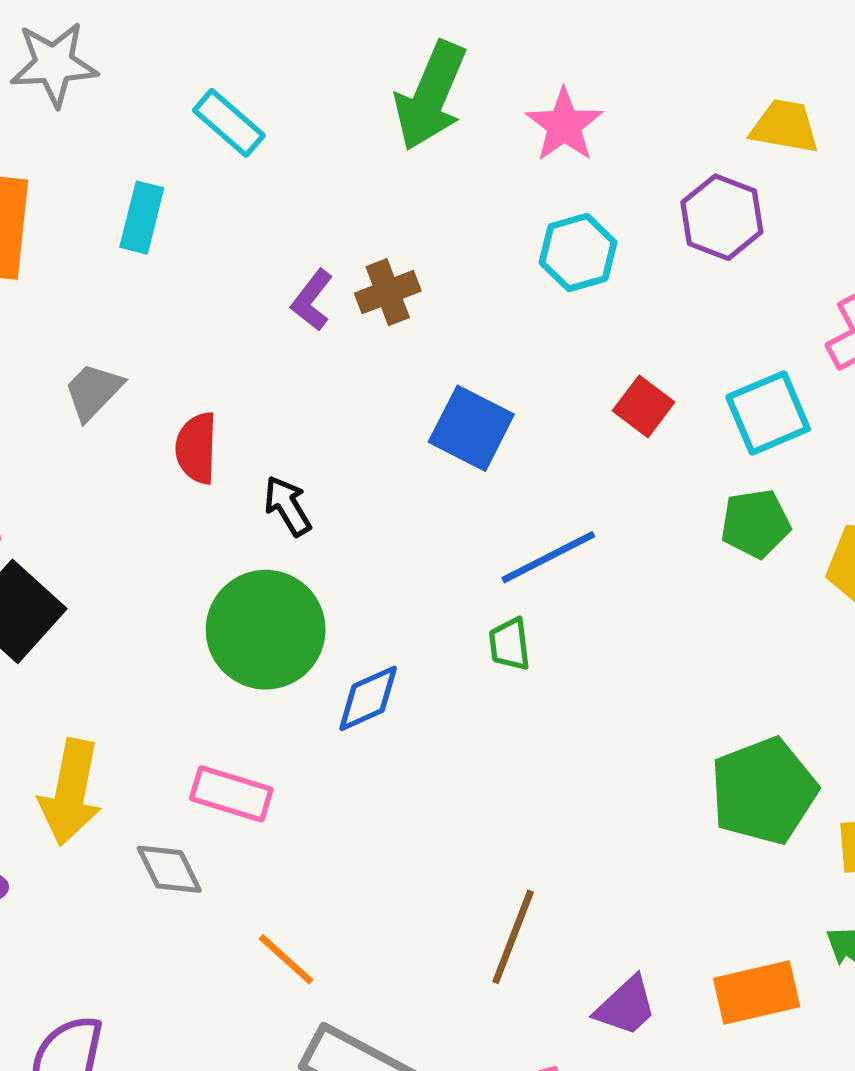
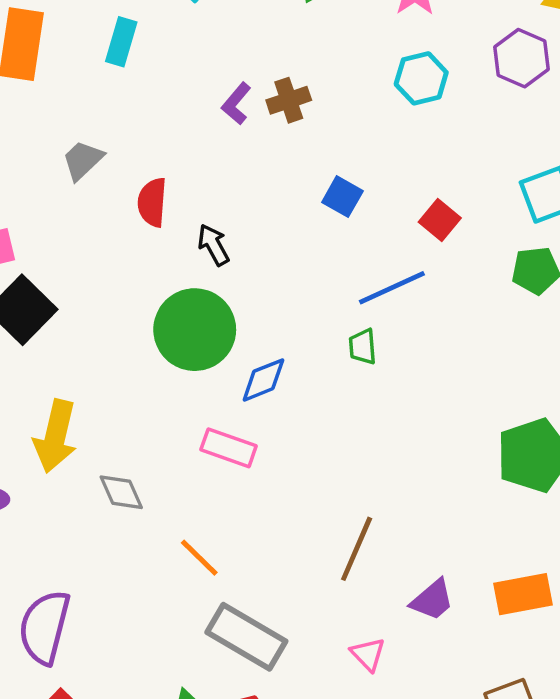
red square: (644, 406) -> (440, 220), moved
blue square: (471, 428) -> (342, 197), size x0.7
pink rectangle: (231, 794) -> (229, 448), moved

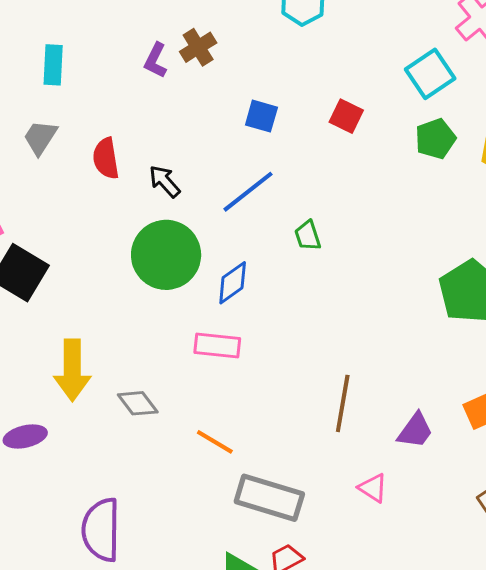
cyan rectangle: (121, 42) -> (53, 65), moved
blue line: (392, 288) -> (248, 192), moved

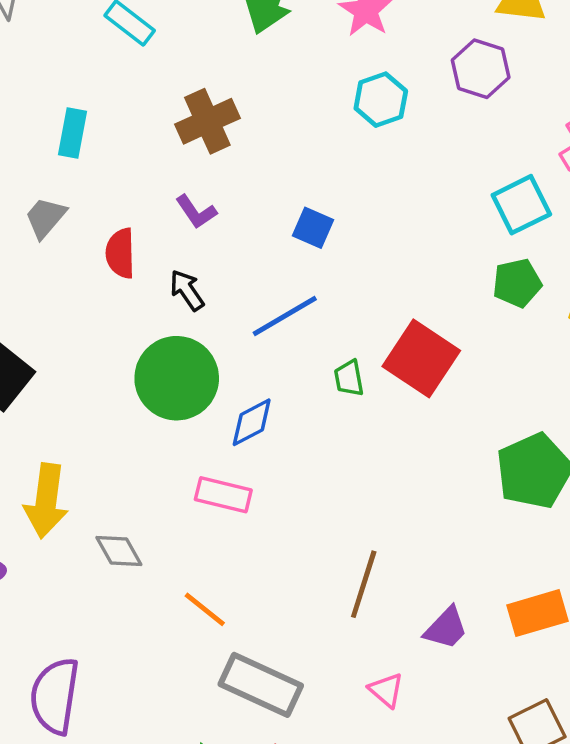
brown cross: (198, 47) -> (207, 121), moved, size x1.4
purple L-shape: (156, 60) -> (196, 212), moved, turned -69
red square: (346, 116) -> (421, 358), moved, size x1.8

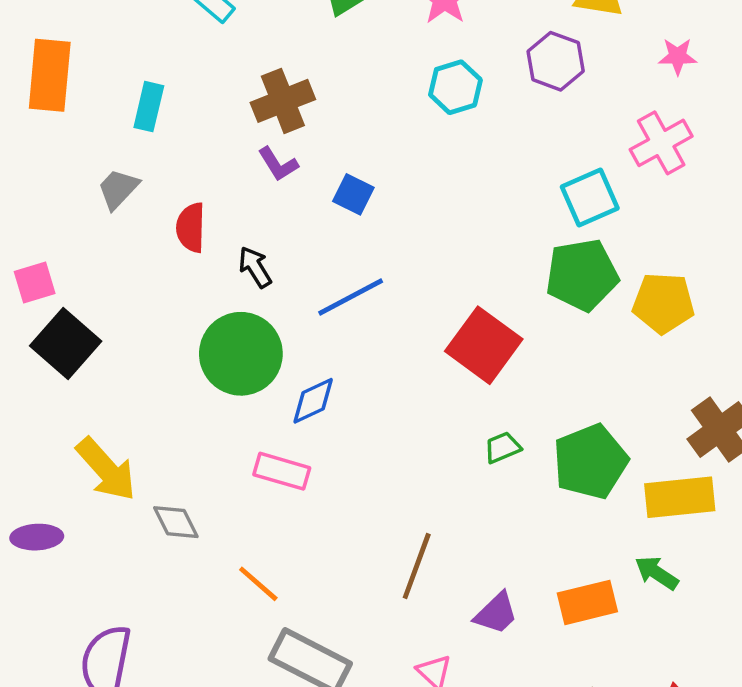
purple L-shape: (196, 212) -> (278, 164), moved
blue square: (313, 228) -> (353, 194), moved
green pentagon: (517, 283) -> (582, 275), size x1.5
green trapezoid: (349, 378) -> (502, 447), moved, turned 75
yellow arrow: (46, 501) -> (106, 469), turned -52

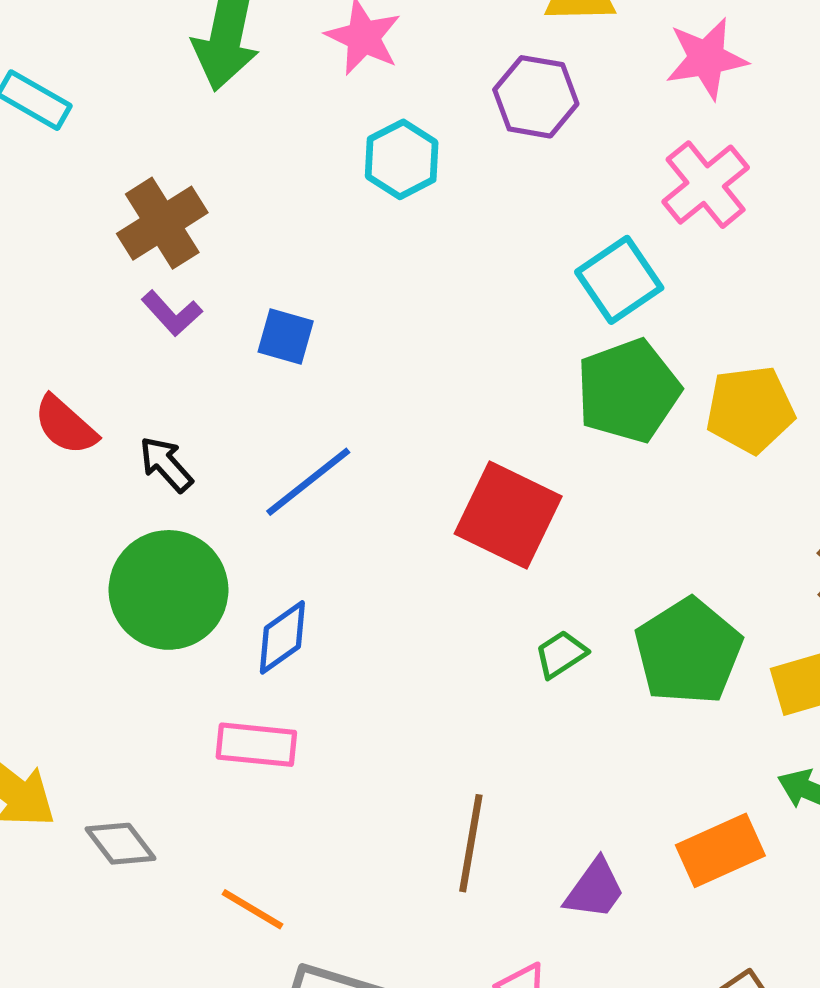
pink star: (678, 56) -> (706, 58), size x1.5
red semicircle: (191, 228) -> (65, 425), turned -39

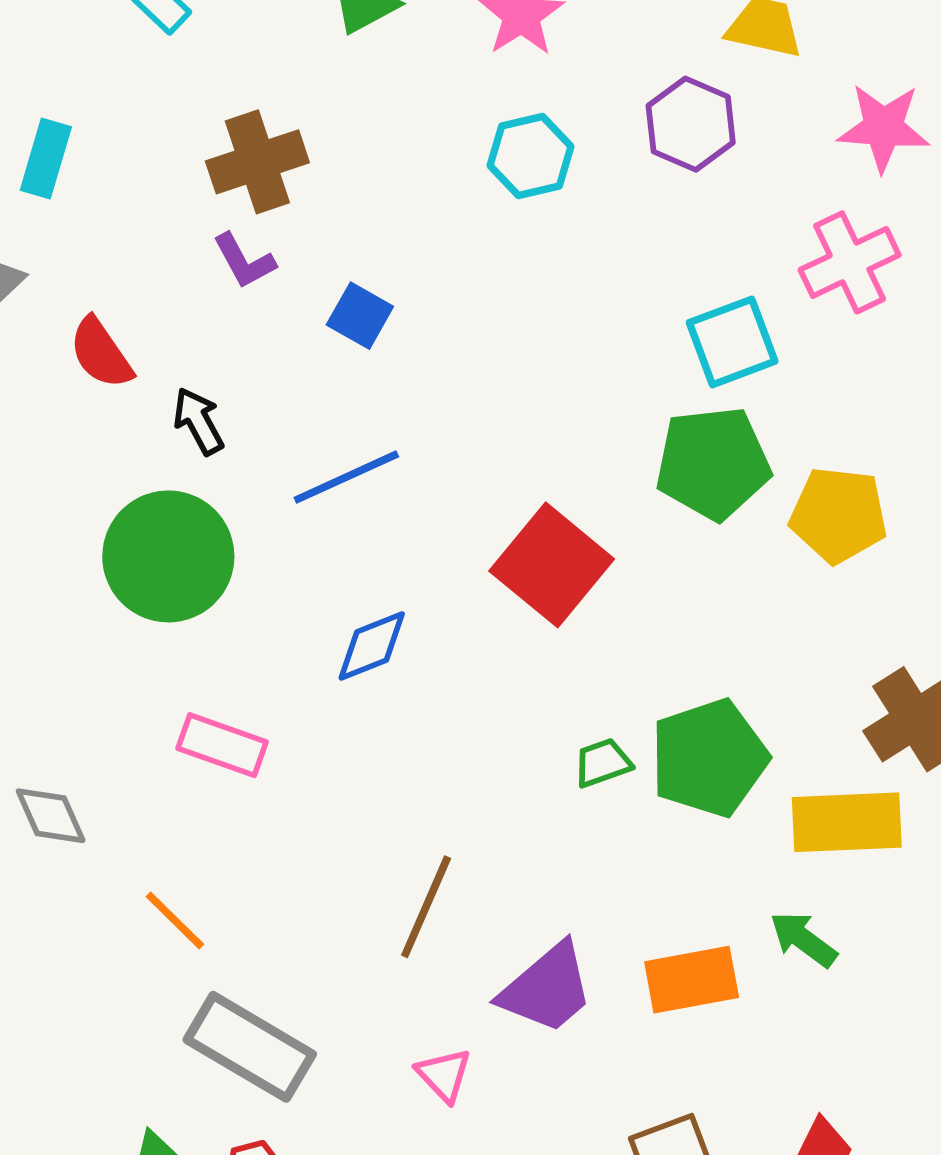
blue diamond: (282, 637) -> (372, 646), moved
green trapezoid: (561, 654) -> (603, 763), moved
purple trapezoid: (595, 889) -> (547, 988), size x1.4

